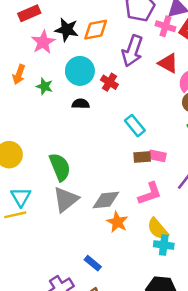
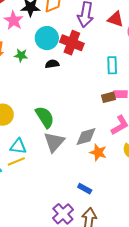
red cross: (109, 82) -> (72, 43), size x1.6
cyan rectangle: (135, 126) -> (112, 65), moved, turned 48
cyan triangle: (21, 197) -> (18, 146), turned -42

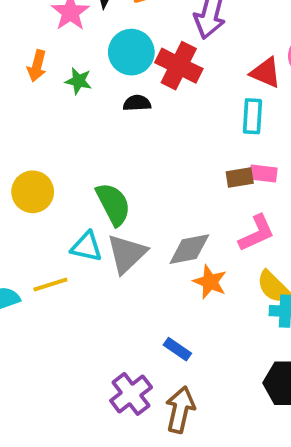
red triangle: (116, 19) -> (266, 73), moved
cyan triangle: (18, 146) -> (87, 247), moved

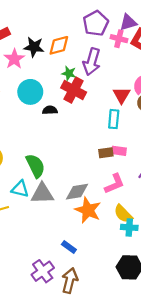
cyan circle: (131, 52) -> (30, 92), moved
red triangle: (266, 73) -> (122, 95), turned 36
green star: (78, 81) -> (69, 73), moved
gray triangle: (127, 254) -> (42, 193), turned 40
orange star: (210, 282) -> (88, 210), size x1.4

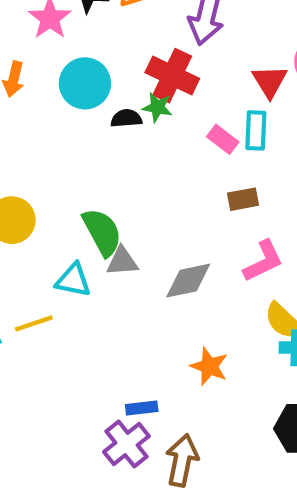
green star: (69, 73) -> (157, 107), moved
pink rectangle: (119, 151) -> (223, 139), moved, turned 32
gray triangle: (42, 193) -> (122, 261), moved, size x0.7
orange star: (88, 210) -> (209, 366), moved, size x0.7
blue rectangle: (69, 247) -> (142, 408), moved, turned -40

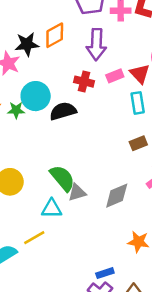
red cross: (172, 76) -> (84, 82), size x0.7
green star: (157, 107) -> (16, 110), moved
black semicircle: (126, 118) -> (63, 111), size x1.5
pink rectangle: (223, 139) -> (115, 76), moved, turned -48

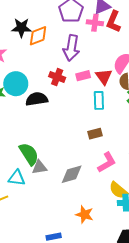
black star: (27, 44) -> (21, 28), moved

